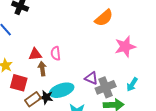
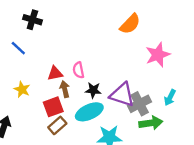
purple triangle: (91, 78) -> (122, 95), size x1.6
red square: (19, 83) -> (53, 107), moved, turned -30
black star: (46, 97) -> (93, 90), moved

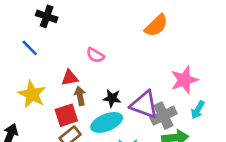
pink star: (158, 55) -> (184, 80), moved
pink semicircle: (78, 70) -> (95, 55), moved, turned -49
yellow star: (22, 89) -> (32, 94), size x1.5

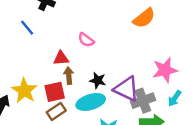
yellow star: (32, 94) -> (24, 91), moved

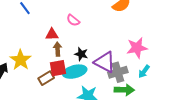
red square: (55, 92) -> (58, 68), moved

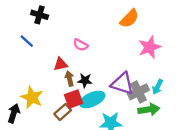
pink star: (137, 48) -> (150, 47), moved
black star: (81, 54) -> (85, 80), moved
cyan arrow: (144, 71) -> (158, 87), moved

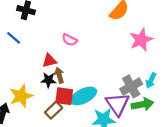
black star: (85, 80) -> (49, 80), moved
purple triangle: (122, 84) -> (118, 104), moved, turned 40
yellow star: (32, 97) -> (21, 96), turned 30
red square: (74, 99) -> (64, 96), turned 30

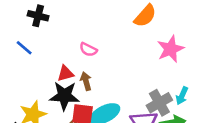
brown arrow: (59, 75) -> (86, 81), moved
black star: (49, 80) -> (64, 96), size x1.6

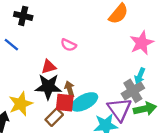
brown arrow: (86, 81) -> (70, 89), moved
cyan arrow: (182, 96) -> (140, 76), moved

